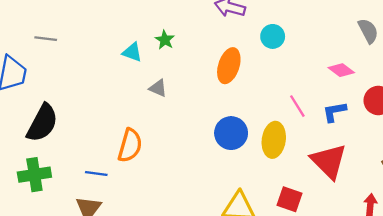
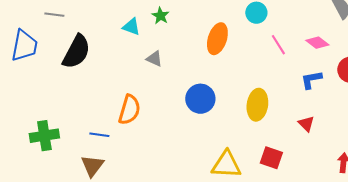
pink line: (297, 106) -> (278, 45), moved
black semicircle: (42, 123) -> (76, 52), moved
blue circle: (231, 133) -> (200, 99), moved
red triangle: (329, 161) -> (306, 124), size x0.5

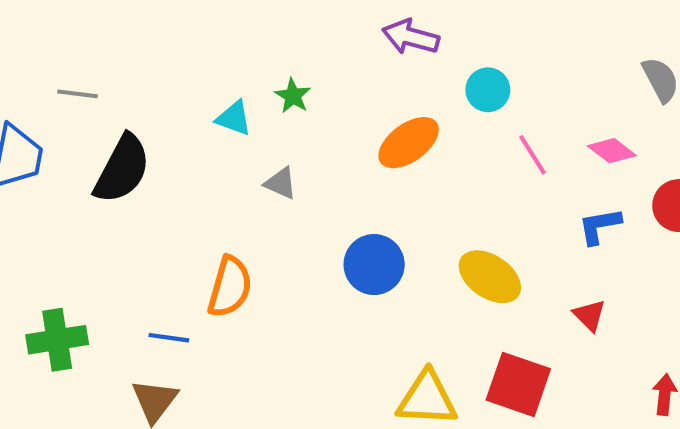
orange ellipse: (217, 39) -> (409, 143), turned 36
yellow ellipse: (257, 105) -> (490, 277), turned -64
red square: (271, 158) -> (518, 384), size x1.4

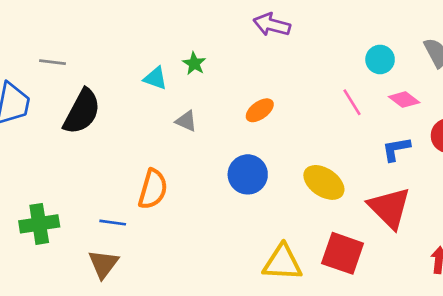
cyan circle: (488, 90) -> (380, 59), moved
orange ellipse: (409, 143) -> (260, 110), moved, size x0.7
red triangle: (589, 315) -> (389, 208), size x2.0

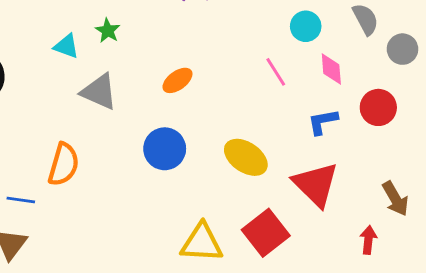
pink diamond: (404, 100) -> (331, 69), turned 48
gray triangle: (186, 121) -> (99, 92), size x1.6
red square: (343, 253) -> (266, 233), turned 33

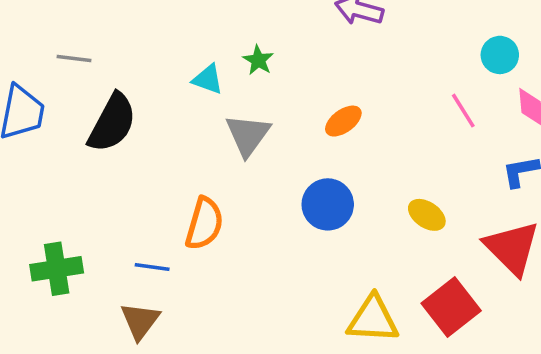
gray triangle: (99, 92) -> (248, 135), turned 42
yellow ellipse: (246, 157) -> (427, 215), size x0.7

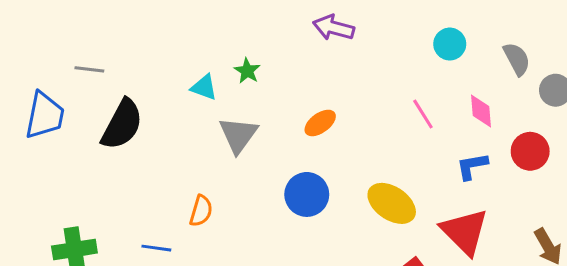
cyan circle: (500, 55) -> (450, 44), moved
yellow ellipse: (427, 215) -> (392, 203), size x1.5
orange semicircle: (204, 224) -> (201, 211), size x0.7

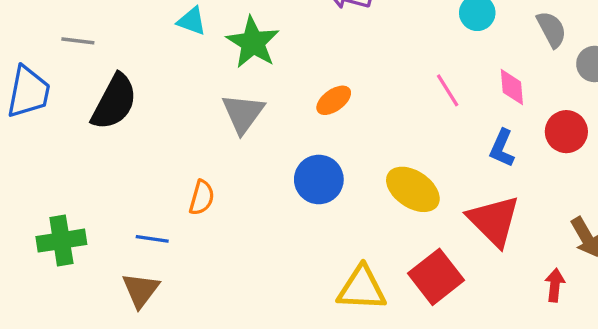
green star: (247, 71) -> (253, 43), size x1.8
cyan triangle: (204, 87) -> (192, 21), moved
blue L-shape: (472, 166) -> (502, 148), turned -56

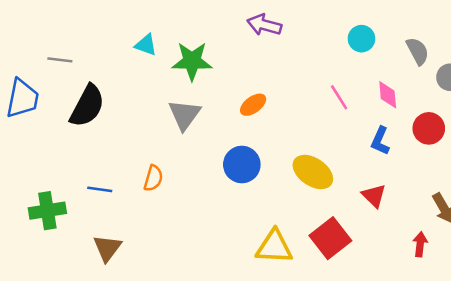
green star: (253, 43) -> (192, 61), turned -30
red triangle: (494, 221) -> (374, 196), size x0.6
blue line: (152, 239) -> (100, 189), moved

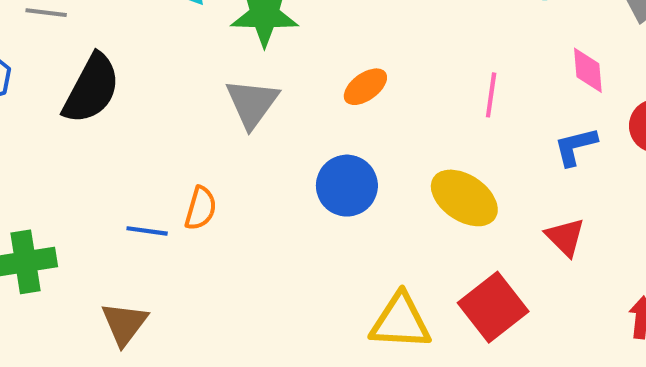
pink line: (339, 97) -> (491, 95), moved, turned 40
blue L-shape: (380, 141) -> (576, 146), turned 52
blue line: (100, 189) -> (147, 231), moved

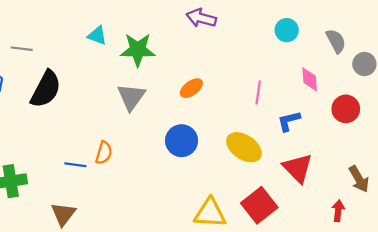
blue L-shape: (576, 146) -> (289, 121), moved
red triangle: (565, 237) -> (298, 168), size x1.4

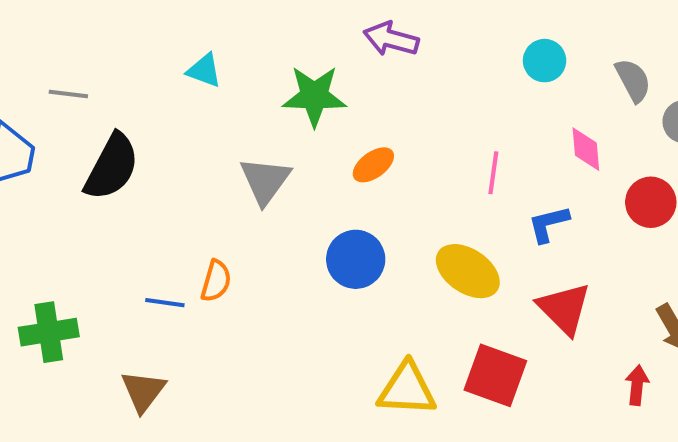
green star: (138, 50) -> (314, 96), moved
red square: (259, 205) -> (495, 375), turned -32

